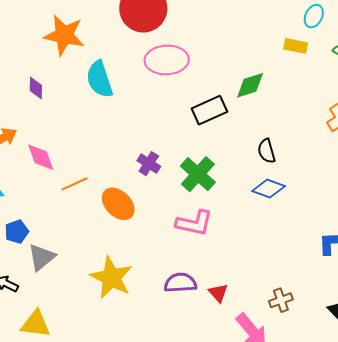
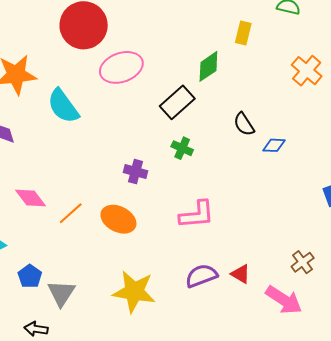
yellow rectangle: (296, 46) -> (243, 33), moved, turned -70
green cross: (198, 174) -> (182, 148), moved, size x0.6
blue diamond: (269, 189) -> (274, 145), moved, size x0.7

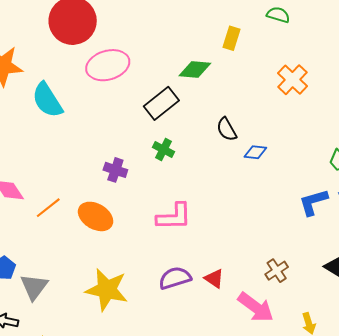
green diamond: (208, 66) -> (195, 69), turned 36

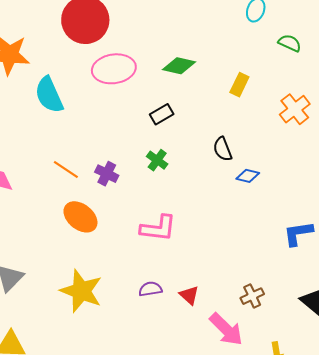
yellow rectangle: (232, 38) -> (239, 85), moved
green diamond: (195, 69) -> (179, 66), moved
black rectangle: (161, 103) -> (162, 114), size x0.7
orange line: (48, 208) -> (66, 169), moved, turned 64
purple semicircle: (175, 278) -> (150, 289), size x0.7

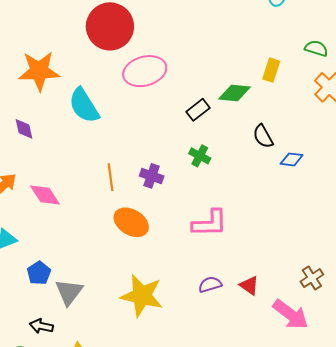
green semicircle: (290, 43) -> (316, 48), moved
green diamond: (179, 66) -> (234, 93), moved
orange line: (66, 169) -> (110, 177), turned 56

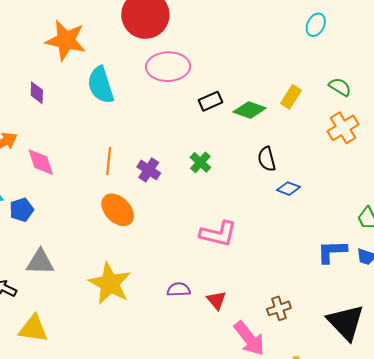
black rectangle: (198, 110) -> (210, 101), moved
pink L-shape: (210, 223) -> (218, 234), moved
blue pentagon: (39, 273) -> (22, 210), moved
gray triangle: (69, 292) -> (40, 262), turned 40

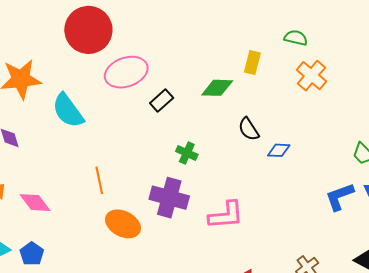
black rectangle: (210, 101) -> (162, 101), moved
purple cross: (149, 170) -> (169, 198), moved, size x1.6

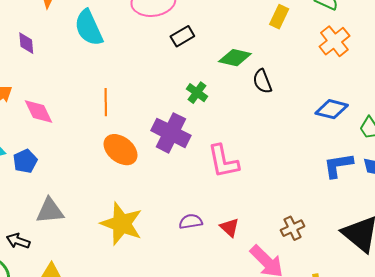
green diamond: (217, 88) -> (235, 58), moved
blue diamond: (279, 150) -> (332, 109), moved, size x1.4
pink L-shape: (226, 215) -> (223, 161), turned 72

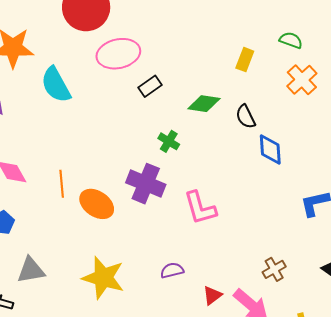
black semicircle: (262, 81) -> (246, 117), moved
orange line: (106, 102) -> (62, 184), moved
blue diamond: (332, 109) -> (270, 149), moved, turned 76
red triangle: (229, 227) -> (212, 295), moved, turned 45

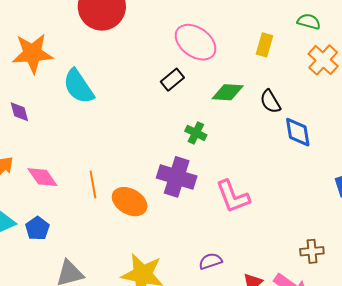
pink ellipse: (118, 54) -> (196, 42), moved, turned 54
brown cross: (274, 269) -> (312, 251), turned 30

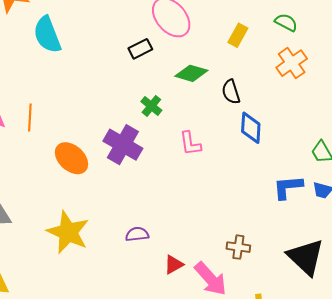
orange line: (93, 184) -> (30, 117), moved
pink L-shape: (233, 197) -> (190, 144), moved, size x0.7

